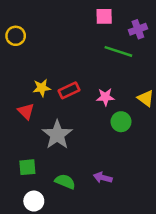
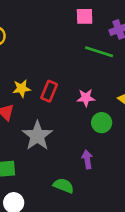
red rectangle: (69, 90) -> (49, 91), turned -42
purple arrow: (103, 178) -> (87, 159), moved, turned 66
green semicircle: (65, 182) -> (64, 186), moved

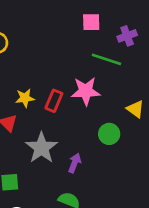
pink star: (86, 98) -> (86, 91), moved, size x1.5
purple arrow: (87, 159) -> (75, 163), moved, turned 30

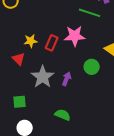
purple arrow: (75, 163) -> (67, 79), moved

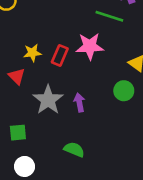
green circle: (92, 67) -> (124, 91), moved
purple arrow: (67, 79) -> (79, 102), turned -32

